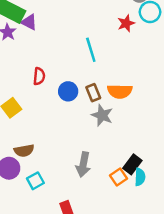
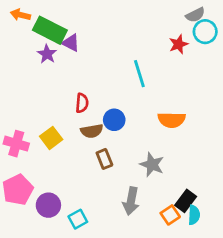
brown rectangle: (93, 93) -> (104, 159), moved
gray star: (102, 115) -> (152, 165), moved
brown semicircle: (24, 151) -> (92, 131), moved

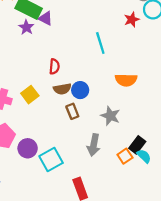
blue circle: (114, 120) -> (80, 90), moved
cyan semicircle: (194, 215) -> (144, 156), turned -48
cyan square: (78, 219) -> (51, 159), size x1.5

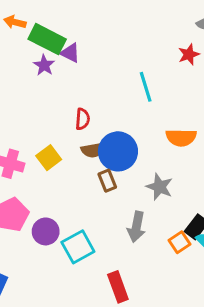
blue circle: (80, 90) -> (118, 151), size x1.6

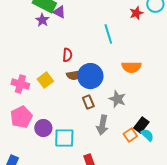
brown rectangle: (107, 181) -> (88, 102), moved
cyan square: (78, 247) -> (64, 138), turned 30

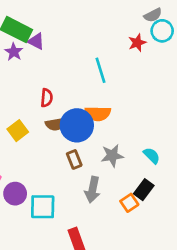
orange semicircle: (131, 67) -> (98, 114), moved
gray star: (117, 99) -> (112, 156), turned -30
cyan semicircle: (147, 135) -> (152, 156), moved

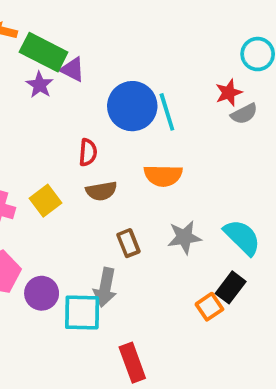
gray semicircle: (153, 15) -> (244, 114), moved
red star: (137, 43) -> (229, 93), moved
blue circle: (77, 125) -> (132, 106), moved
cyan semicircle: (152, 156) -> (242, 237), size x1.5
gray arrow: (93, 190) -> (105, 287), moved

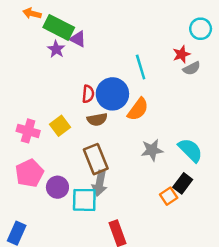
blue circle: (132, 106) -> (112, 94), moved
orange semicircle: (163, 176) -> (138, 109), turned -55
brown rectangle: (128, 243) -> (96, 159), moved, size x1.6

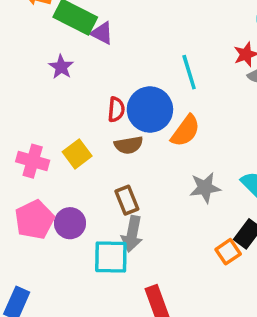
purple star: (56, 49) -> (61, 67), moved
brown rectangle: (96, 159) -> (127, 200), size x0.7
purple circle: (57, 187) -> (70, 223), moved

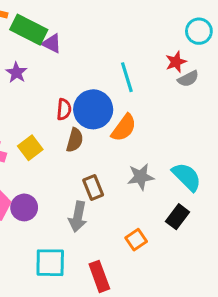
brown semicircle: (129, 145) -> (75, 140), turned -65
brown rectangle: (127, 200) -> (93, 188), moved
orange square: (228, 252) -> (136, 240), moved
cyan square: (111, 257) -> (50, 263), moved

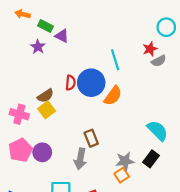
green rectangle: (29, 30) -> (45, 26), size x0.6
purple star: (16, 73) -> (38, 47), moved
brown semicircle: (75, 140) -> (45, 96), moved, turned 42
gray star: (141, 177) -> (125, 161), moved

